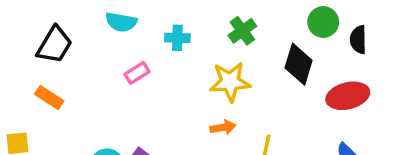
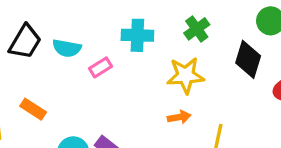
cyan semicircle: (121, 22) -> (67, 48), moved
cyan cross: (177, 38) -> (137, 35), size x1.4
orange rectangle: (49, 98) -> (33, 109), moved

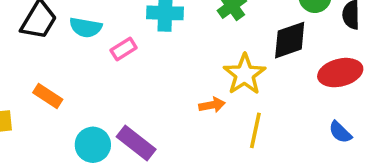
black diamond: (248, 59) -> (290, 40), turned 54
yellow star: (186, 75) -> (245, 74), moved, turned -30

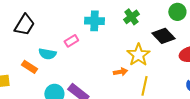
cyan semicircle: (86, 27) -> (47, 54), moved
black diamond: (290, 40) -> (163, 36), turned 65

